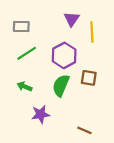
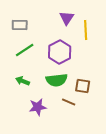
brown square: (89, 78) -> (83, 86), moved
green semicircle: (61, 85) -> (57, 80), turned -120
brown line: (84, 130) -> (69, 102), moved

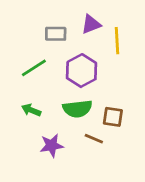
purple triangle: (67, 18) -> (91, 24), turned 35
gray rectangle: (20, 25) -> (56, 34), moved

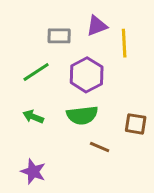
brown square: (113, 117) -> (136, 124), moved
purple star: (52, 146) -> (33, 172), moved, turned 30

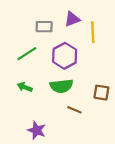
purple star: (33, 172) -> (37, 130), moved

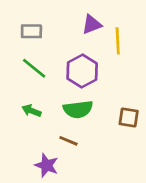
gray rectangle: (44, 27) -> (31, 31), moved
green line: (27, 54) -> (34, 68), turned 72
brown line: (74, 110) -> (68, 141), moved

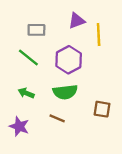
gray rectangle: (31, 31) -> (36, 30), moved
brown square: (129, 117) -> (102, 109), moved
purple star: (47, 165) -> (19, 126), moved

